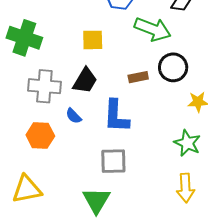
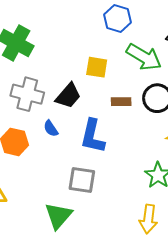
yellow square: (93, 40) -> (97, 67), moved

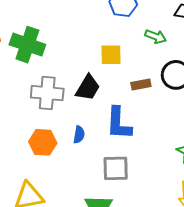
green arrow: (144, 57) -> (156, 37), size x0.6
blue semicircle: (51, 129) -> (79, 135), moved, turned -126

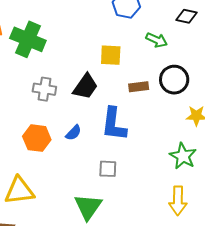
gray cross: (47, 93) -> (44, 89), size x0.7
blue semicircle: (79, 135) -> (73, 133), turned 30
gray square: (116, 168) -> (108, 169), size x0.7

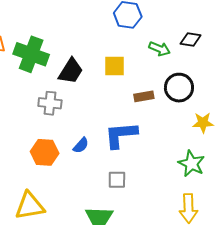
black diamond: (187, 16) -> (191, 40), moved
black trapezoid: (85, 86) -> (71, 71), moved
blue L-shape: (114, 124) -> (121, 135), turned 81

